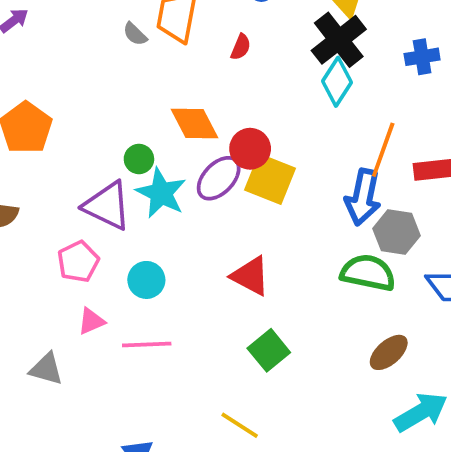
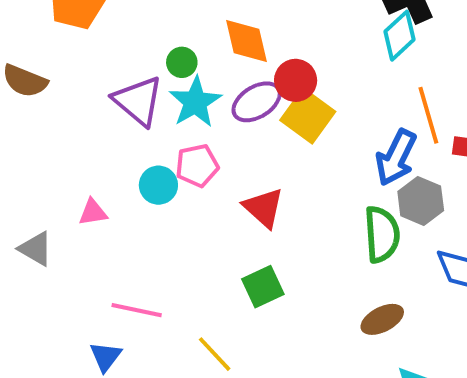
orange line: (383, 150) -> (428, 115), turned -50
pink pentagon: (78, 262) -> (197, 166), moved
green semicircle: (368, 273) -> (382, 234), turned 60
pink line: (147, 345) -> (137, 310), moved

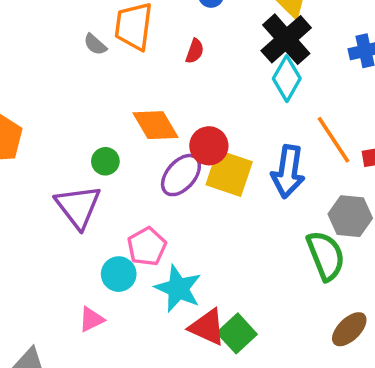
purple triangle: (138, 101) -> (78, 207), turned 30
cyan star: (195, 102) -> (178, 288), moved
blue arrow: (396, 158) -> (288, 172), moved
red triangle: (264, 208) -> (207, 327), moved
pink triangle: (93, 212) -> (91, 319), moved

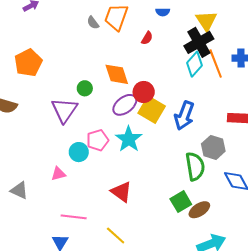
orange line: (334, 140) -> (216, 63), moved
cyan star: (178, 288) -> (129, 139), moved
green square: (237, 333) -> (181, 202), moved

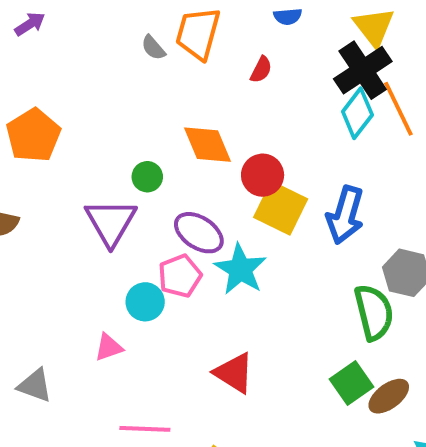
purple ellipse: (125, 105) -> (199, 233), moved, turned 75

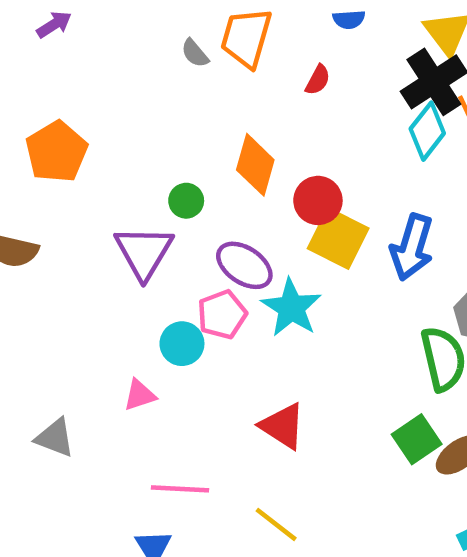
orange diamond: (207, 145) -> (255, 165), turned 38

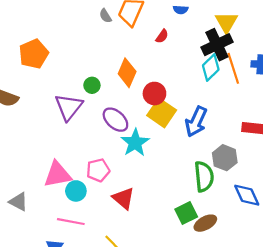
pink pentagon: (222, 315) -> (98, 170), moved
cyan circle: (182, 344) -> (76, 191), moved
pink triangle: (140, 395) -> (58, 175), size x1.8
gray triangle: (55, 438) -> (18, 202), moved

